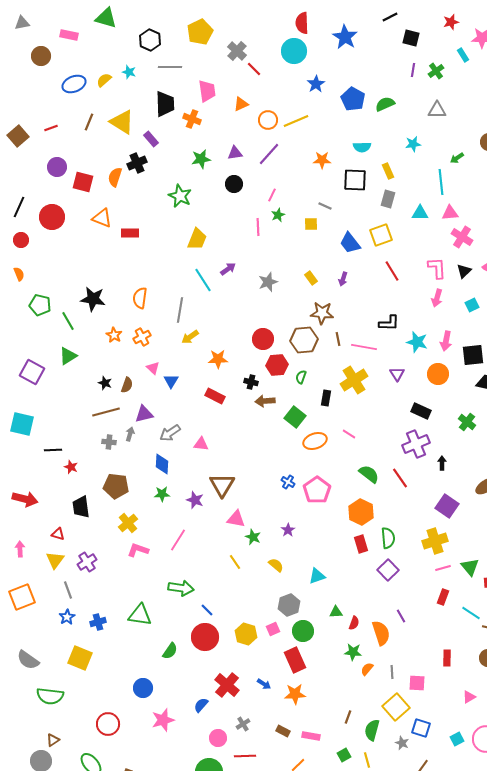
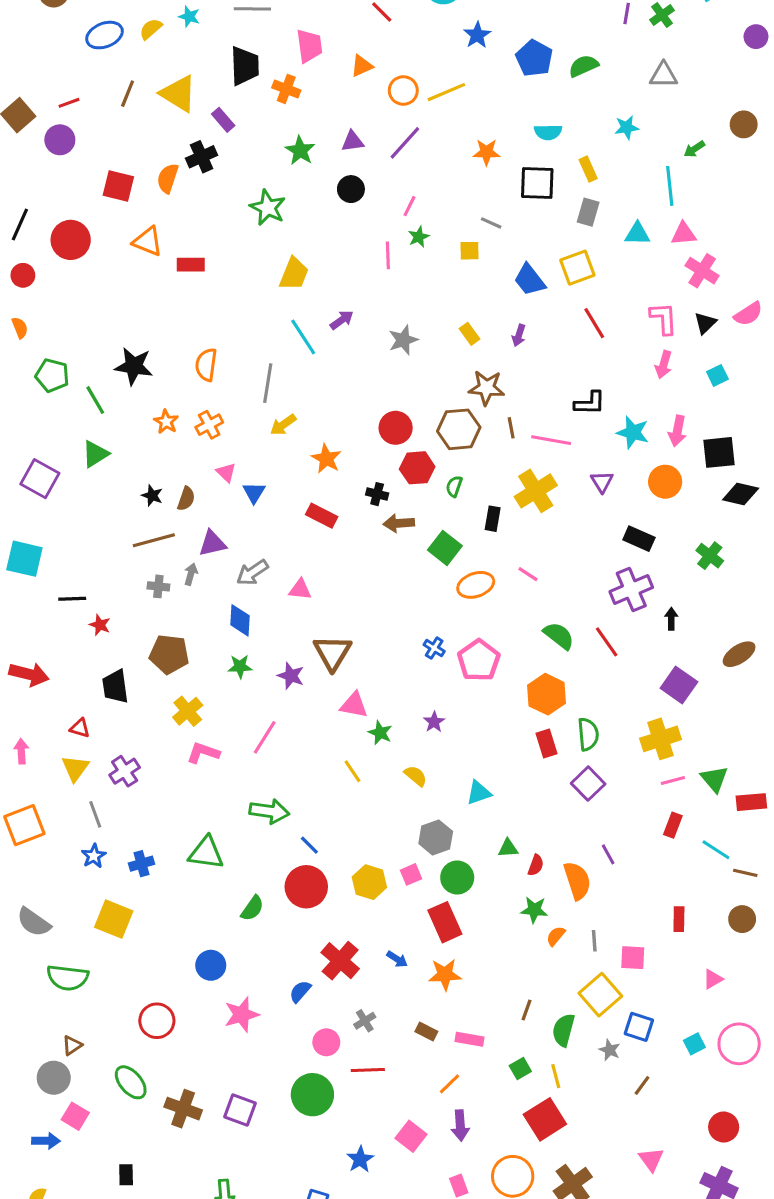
green star: (201, 159) -> (300, 151), turned -30
purple circle: (57, 167) -> (60, 140), moved
orange star: (218, 359) -> (326, 459), turned 30

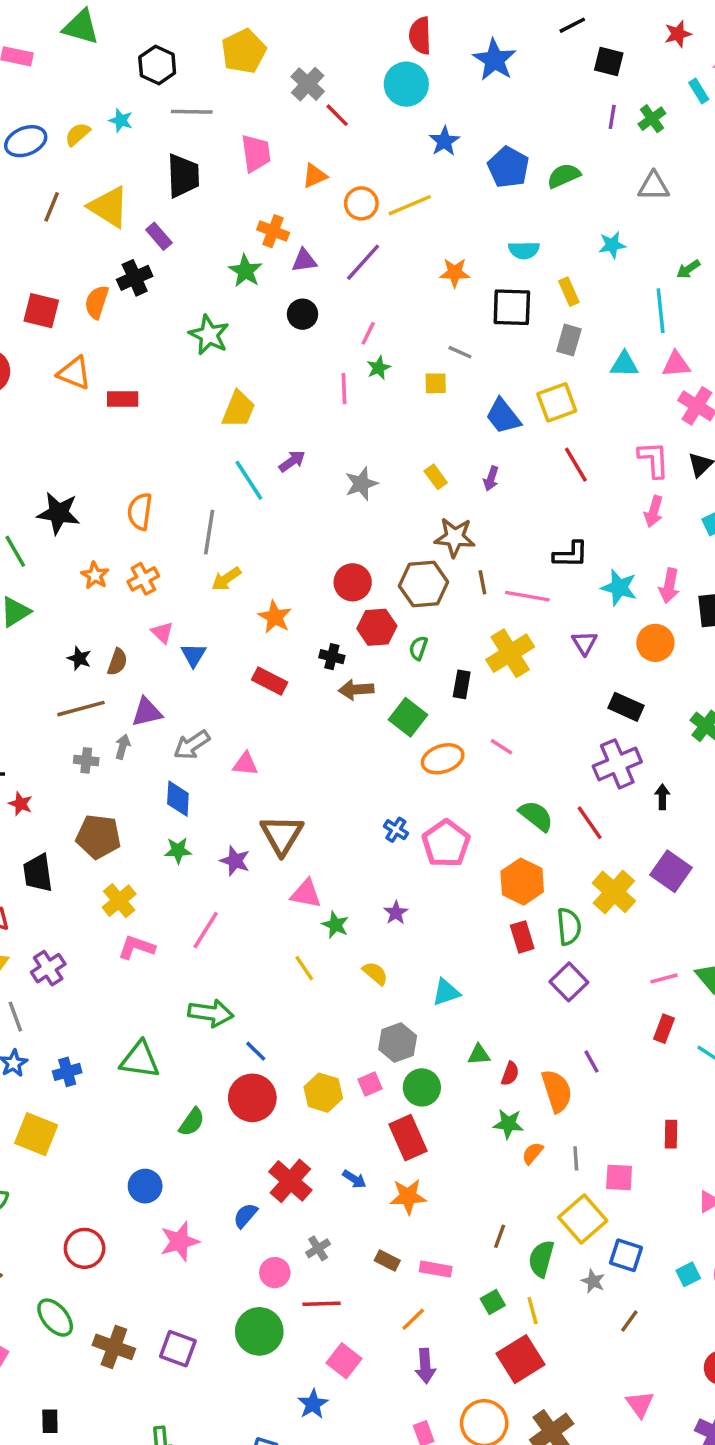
orange cross: (286, 89) -> (273, 231), moved
yellow cross: (660, 739) -> (614, 892), moved, turned -30
pink square: (411, 1136) -> (344, 1361), moved

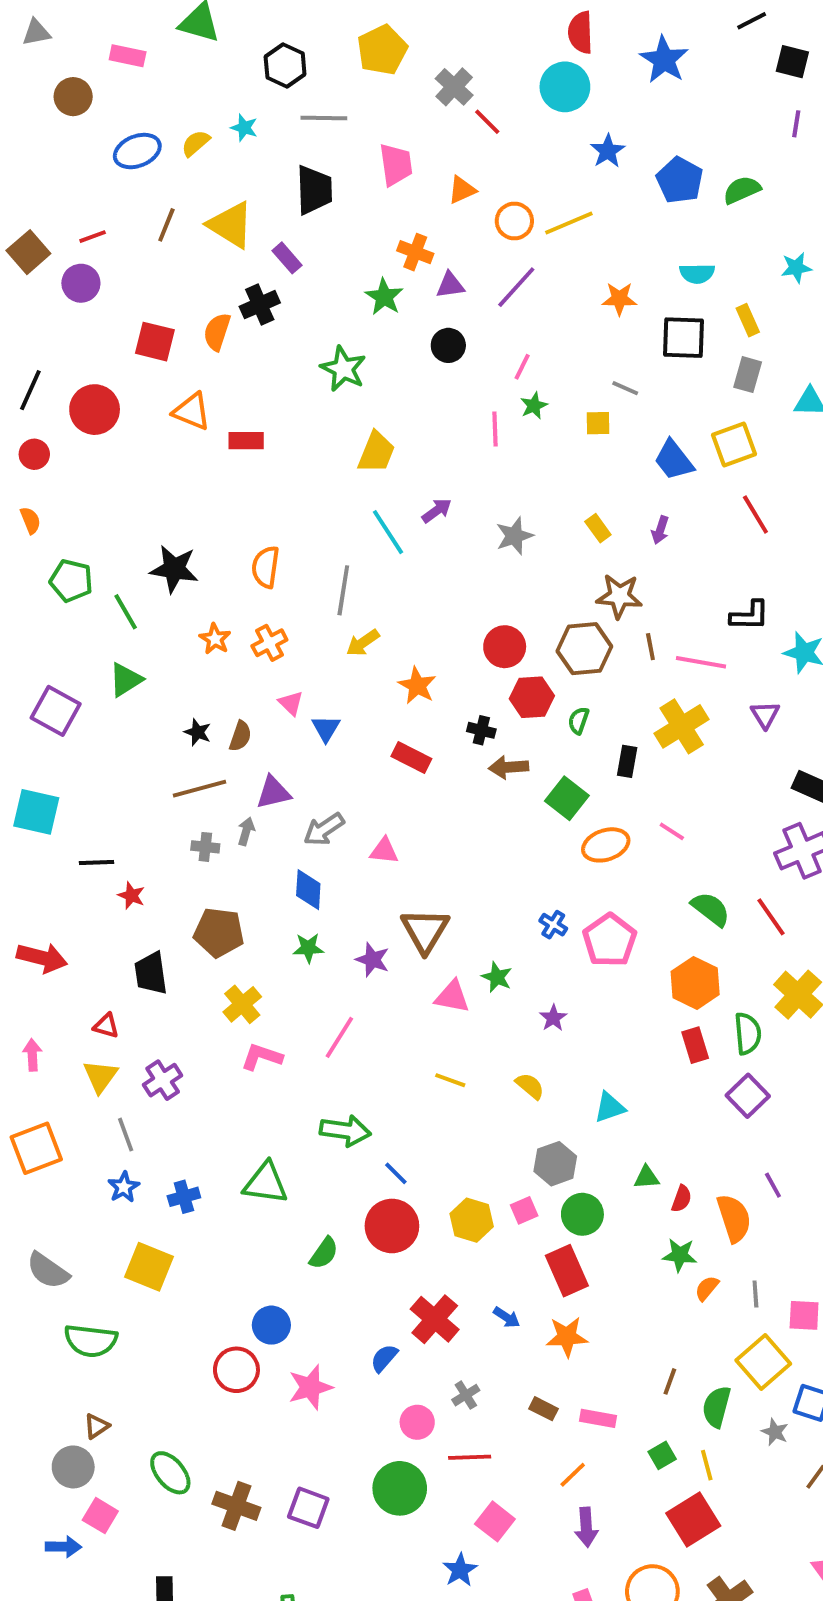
green star: (335, 925) -> (497, 977), moved
yellow line: (304, 968) -> (450, 1080), turned -36
red circle: (85, 1248) -> (236, 1370), moved

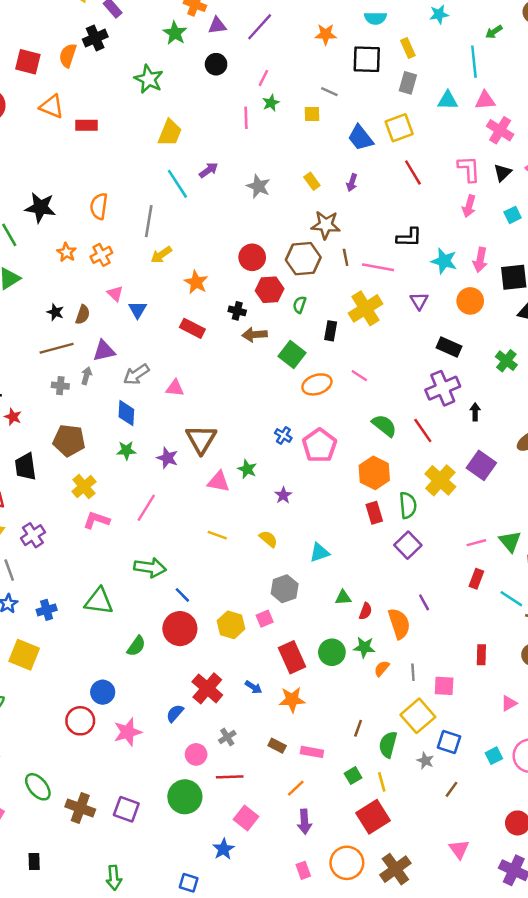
gray star: (514, 536) -> (258, 186), turned -30
green circle: (582, 1214) -> (332, 652), moved

